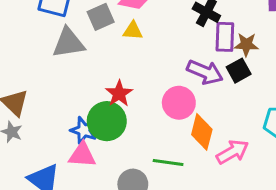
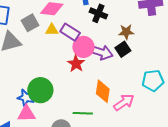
purple rectangle: (225, 37) -> (70, 32), moved, turned -54
red star: (119, 94) -> (76, 64), moved
pink circle: (179, 103) -> (83, 47), moved

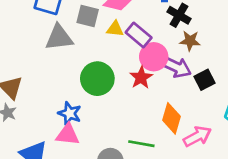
gray square: (30, 23) -> (88, 16), turned 36
brown star: (126, 32) -> (190, 41), moved
black square: (123, 49) -> (205, 80), moved
green circle: (40, 90) -> (97, 79), moved

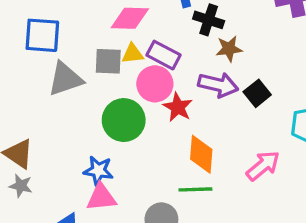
gray square: (88, 16) -> (108, 61), moved
pink circle: (154, 57) -> (155, 84), moved
orange diamond: (171, 118) -> (201, 154), moved

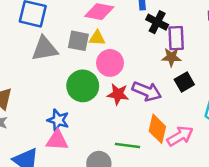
brown star: (229, 49) -> (171, 57), moved
purple rectangle: (164, 55) -> (176, 38), moved, turned 50
purple arrow: (218, 85) -> (147, 91), moved
red star: (178, 107) -> (118, 94), moved, turned -30
orange diamond: (201, 154) -> (157, 129), moved

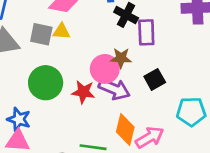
brown star: (171, 57) -> (121, 58), moved
pink circle: (110, 63) -> (105, 69), moved

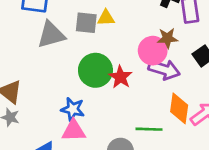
red star: (83, 92) -> (120, 77), moved, turned 30

